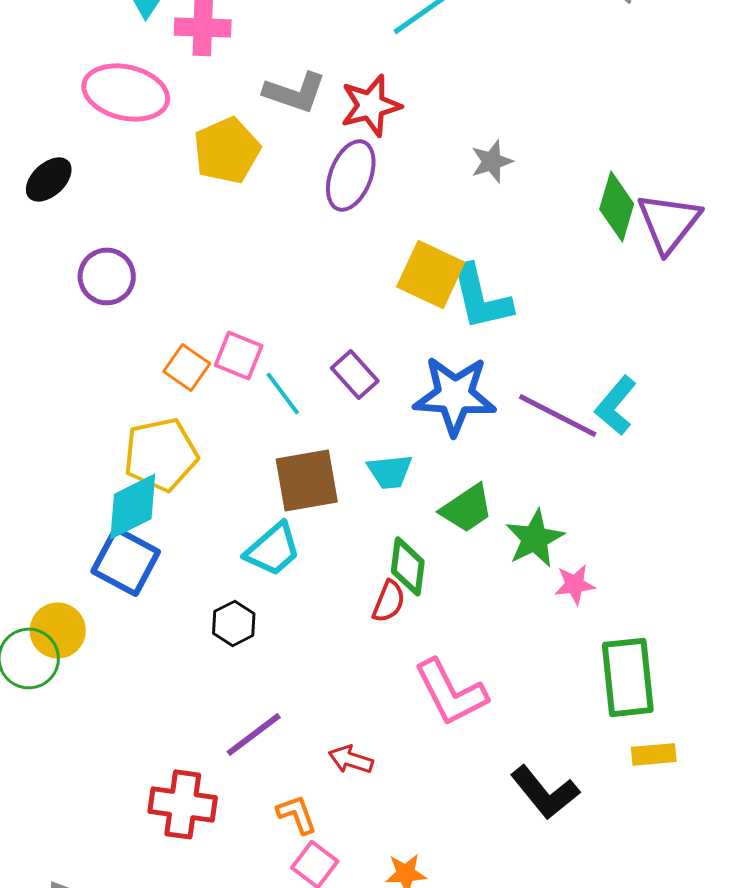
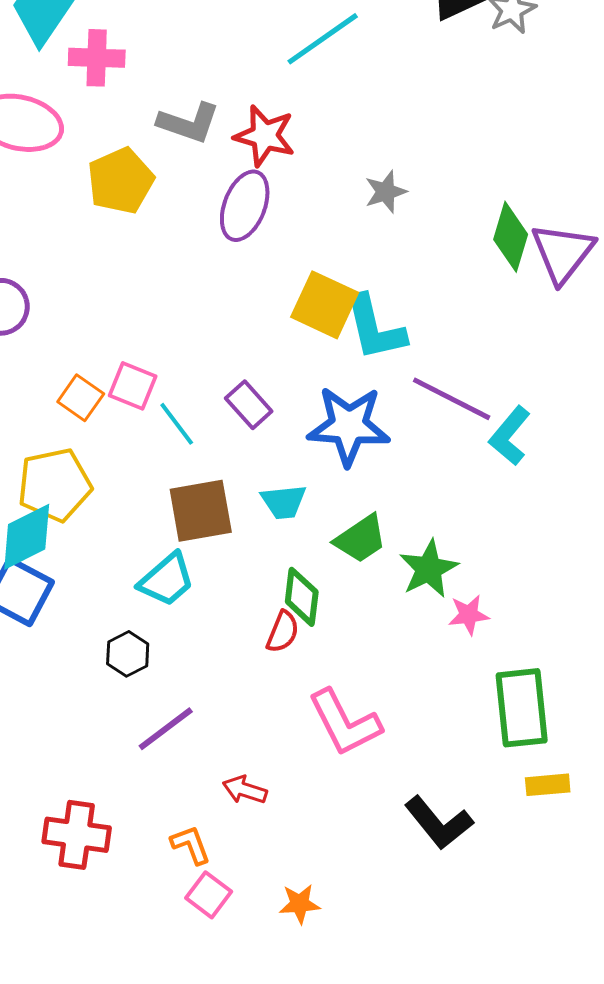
red star: (371, 105) -> (265, 136), turned 30
purple line: (558, 415) -> (452, 399), moved
purple line: (254, 734) -> (166, 729), moved

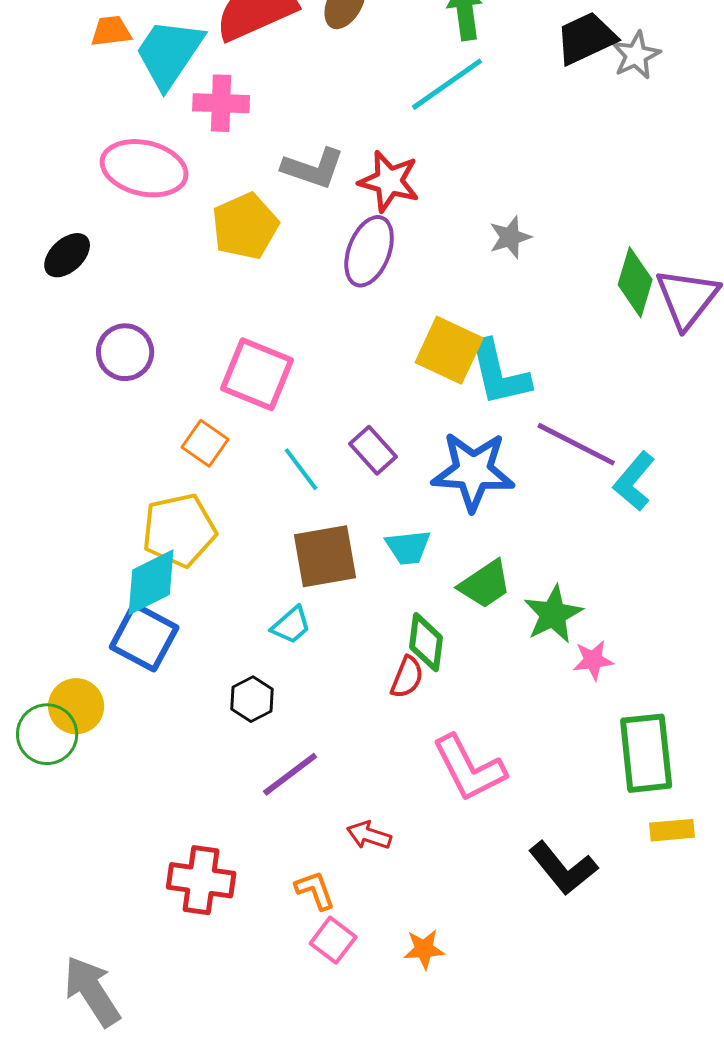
pink square: (133, 386) -> (257, 374), moved, size x1.5
cyan trapezoid: (167, 580) -> (291, 625), size x0.7

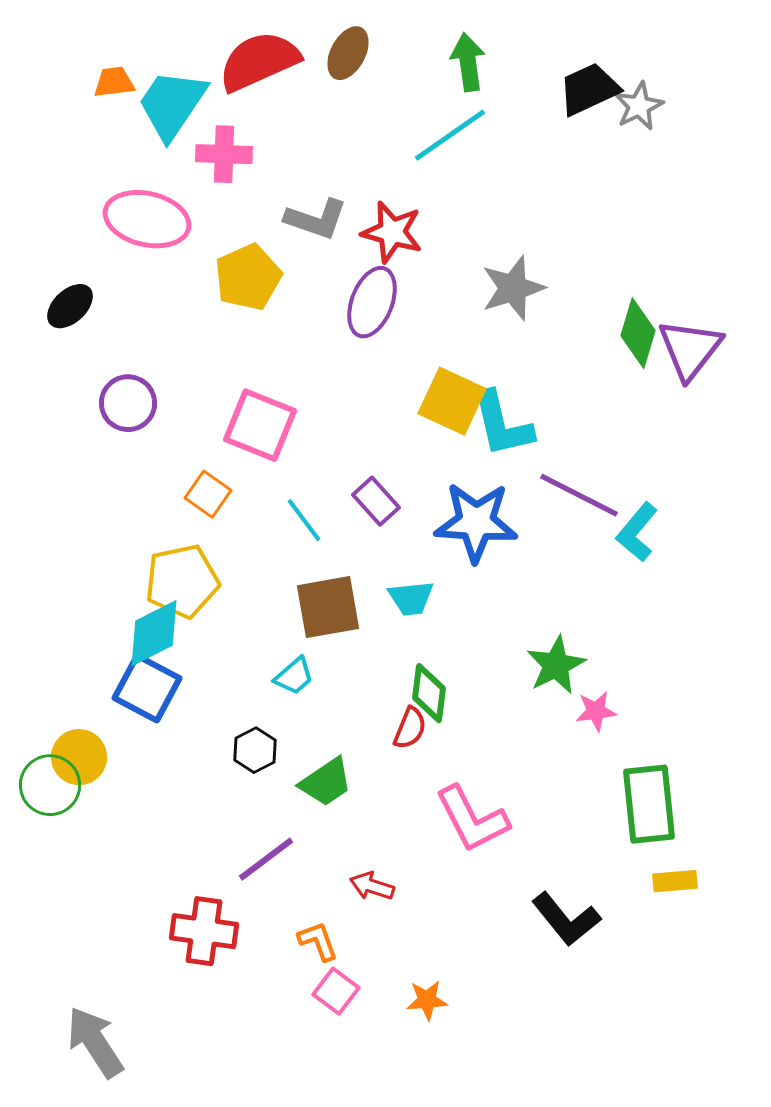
gray star: (510, 237) -> (513, 288), size x1.5
green trapezoid: (485, 584) -> (326, 782), moved
purple line: (290, 774) -> (266, 859), moved

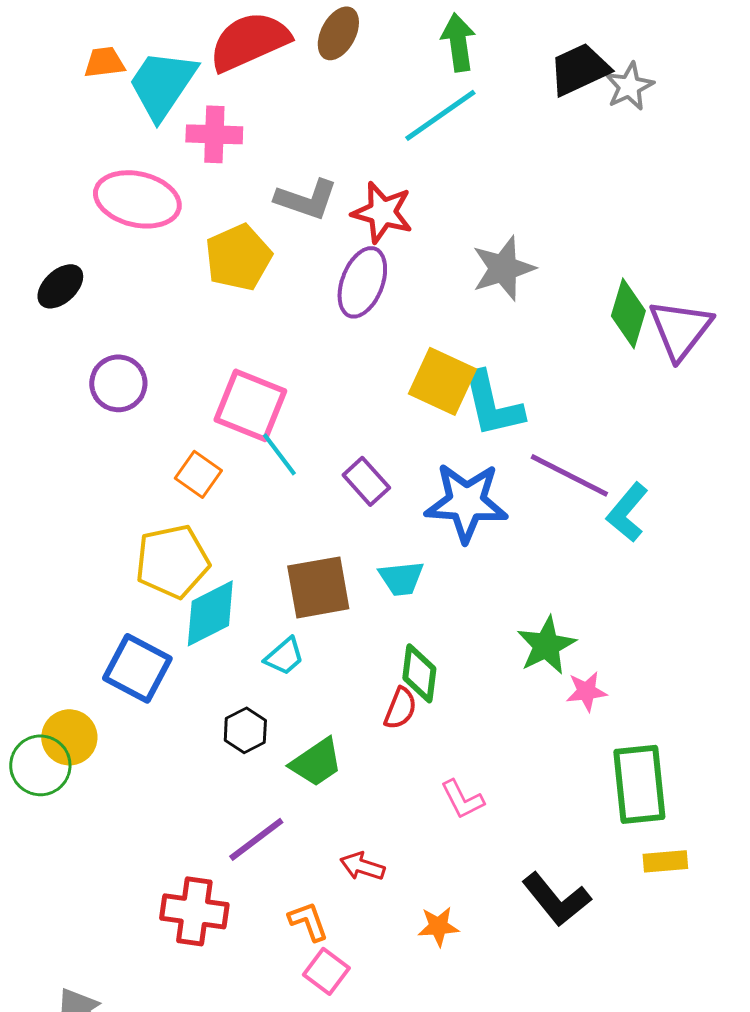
cyan line: (304, 520) -> (279, 454), moved
cyan diamond: (154, 633) -> (210, 613), moved
pink L-shape: (472, 819) -> (462, 799), size x0.6
orange star: (427, 1000) -> (438, 926), moved

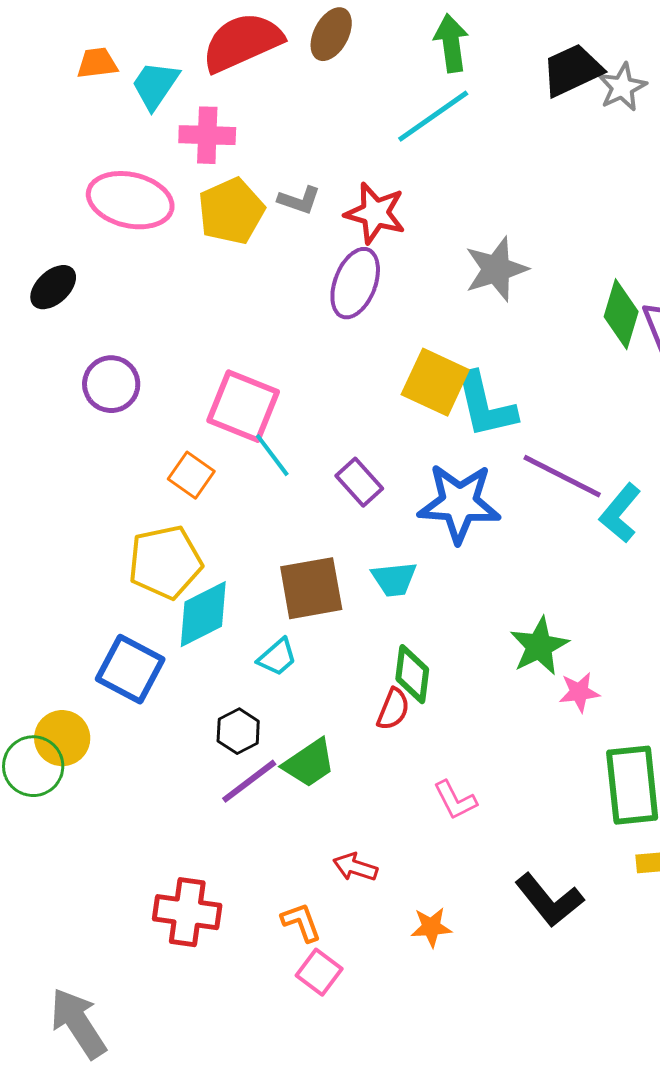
cyan trapezoid: (162, 84) -> (155, 85), size x0.7
gray L-shape: (306, 199) -> (299, 200), size x0.7
yellow pentagon: (238, 257) -> (231, 211), moved
purple line: (256, 839) -> (249, 781), moved

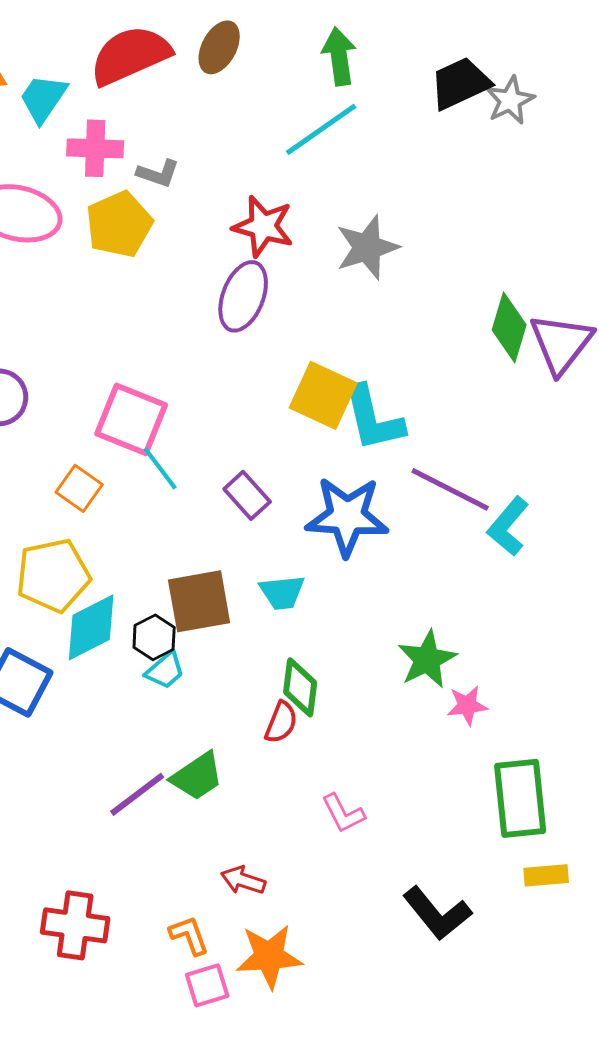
gray L-shape: (299, 200) -> (158, 173), moved
gray star: (496, 269) -> (367, 247), moved
black hexagon: (238, 731) -> (154, 637), moved
orange star: (431, 927) -> (269, 956), moved, size x1.6
pink square: (319, 972) -> (207, 985), turned 36

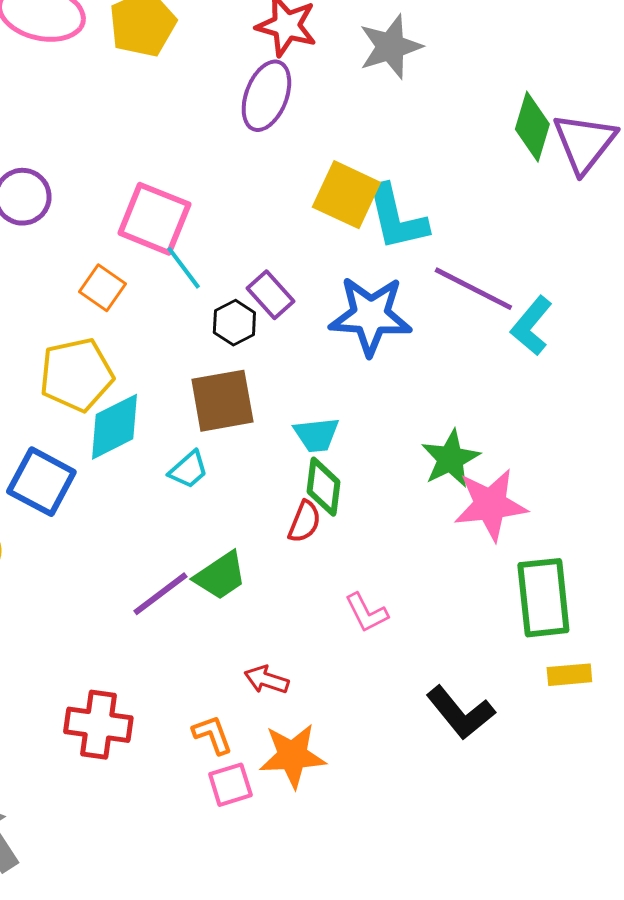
cyan trapezoid: (282, 592) -> (316, 435), moved
black hexagon: (154, 637) -> (234, 323), moved
pink star: (467, 705) -> (490, 505), size x1.8

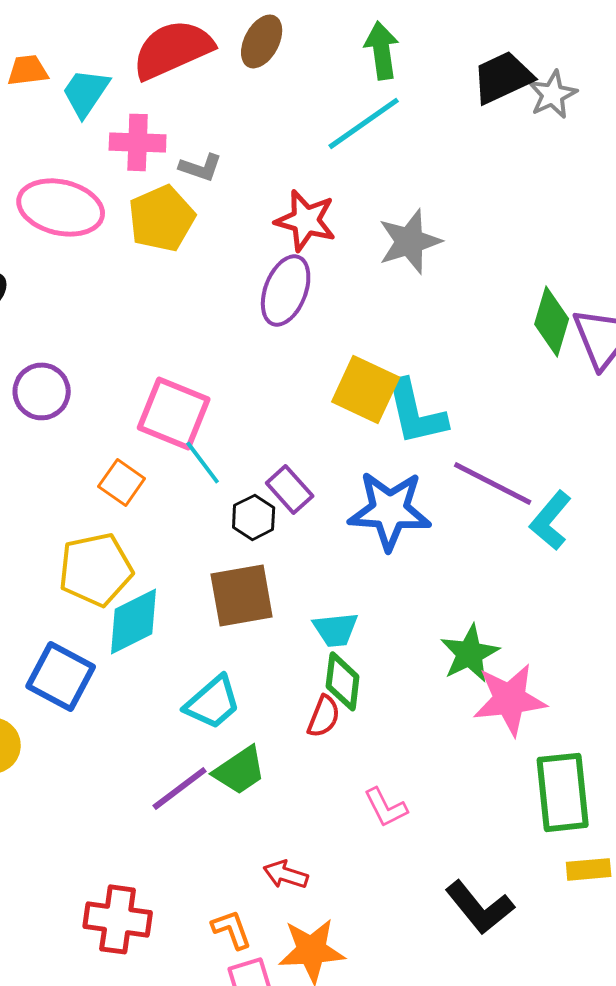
cyan trapezoid: (188, 470) -> (213, 702), moved, size x1.4

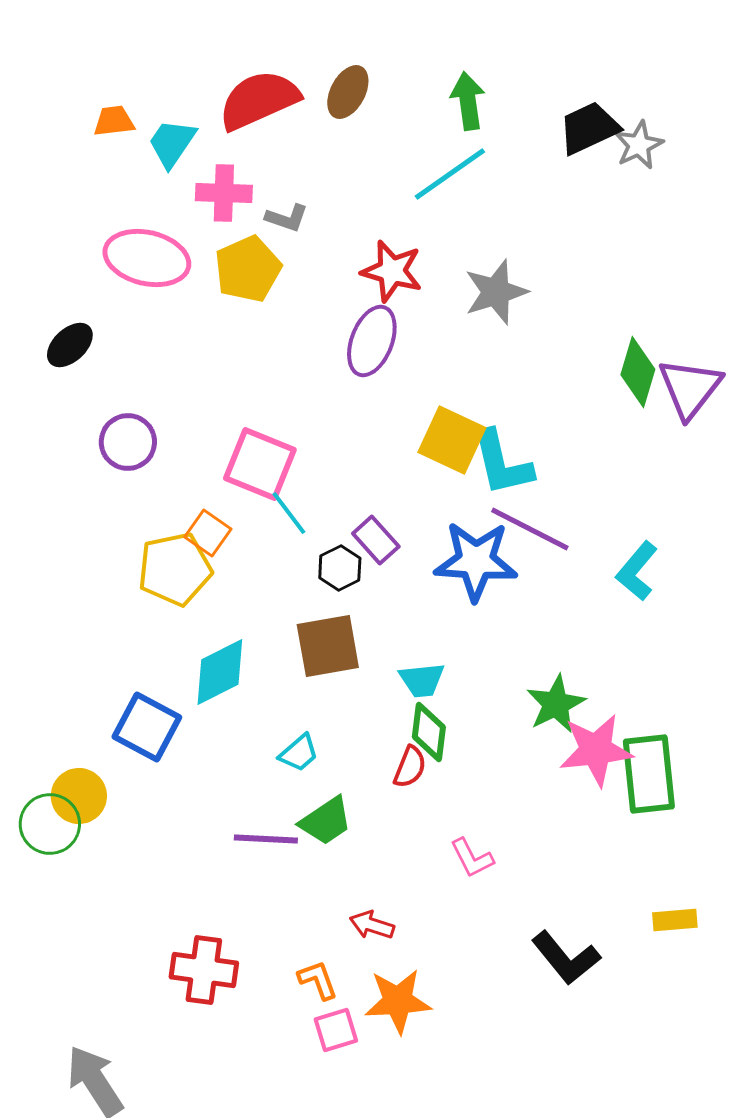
purple line: (493, 483) -> (530, 529), moved
yellow pentagon: (96, 569) -> (175, 569), moved
cyan trapezoid: (213, 702) -> (299, 753), size x0.7
purple line: (180, 788) -> (266, 839), turned 40
green rectangle: (563, 792) -> (649, 774), moved

